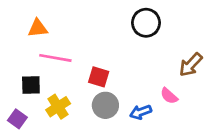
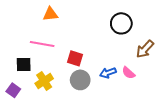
black circle: (146, 23) -> (121, 23), moved
orange triangle: (38, 28) -> (50, 14), moved
blue arrow: (141, 112) -> (108, 73), moved

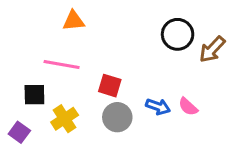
brown arrow: (145, 49) -> (212, 49), moved
blue arrow: (108, 73) -> (158, 107), turned -140

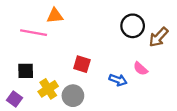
pink line: (62, 64) -> (34, 33), moved
pink semicircle: (188, 107) -> (141, 69), moved
gray circle: (117, 117) -> (73, 96), moved

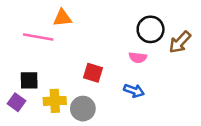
pink semicircle: (141, 69) -> (138, 57), moved, turned -35
yellow cross: (48, 89) -> (55, 101), turned 30
purple square: (14, 99) -> (16, 102), moved

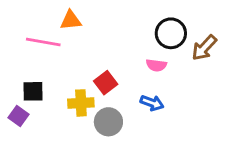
red square: (93, 73) -> (106, 83), turned 36
yellow cross: (55, 101) -> (81, 103), moved
gray circle: (83, 109) -> (108, 122), moved

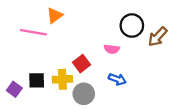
orange triangle: (71, 20) -> (55, 15), turned -30
pink semicircle: (156, 65) -> (112, 49), moved
black square: (33, 91) -> (37, 80), moved

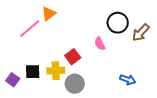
pink line: (33, 32) -> (30, 29), turned -50
pink semicircle: (112, 49) -> (100, 44), turned 56
blue arrow: (117, 79) -> (128, 80), moved

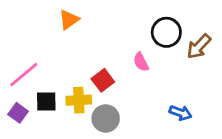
pink line: (30, 29) -> (24, 75), moved

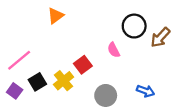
yellow cross: (79, 100) -> (64, 81), turned -36
black square: (46, 102) -> (37, 82), turned -30
gray circle: (106, 118) -> (106, 95), moved

